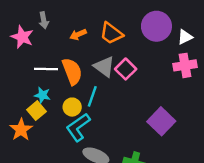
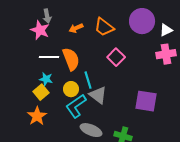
pink star: (22, 37) -> (40, 30), moved
gray triangle: (104, 67) -> (98, 95), moved
cyan line: (92, 96) -> (88, 80), turned -36
purple square: (161, 121) -> (146, 101), turned -35
orange star: (21, 130) -> (37, 116), moved

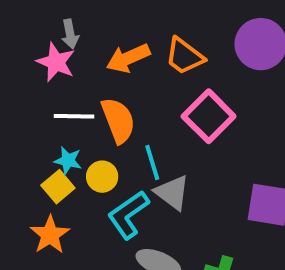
orange arrow: (76, 28) -> (128, 58), size x1.5
pink square: (116, 57) -> (209, 116), size x1.4
yellow circle: (71, 89) -> (102, 177), moved

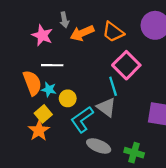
gray arrow: (70, 34) -> (64, 20), moved
orange semicircle: (118, 120) -> (32, 83), moved
cyan line: (152, 163) -> (113, 86), moved
yellow square: (58, 187) -> (43, 114), moved

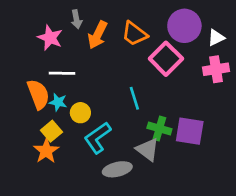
orange arrow: (82, 33) -> (98, 35), turned -40
pink square: (126, 65) -> (166, 59), moved
gray triangle: (106, 107) -> (148, 150), moved
gray ellipse: (99, 146) -> (117, 169), turned -35
green cross: (134, 153) -> (159, 129), moved

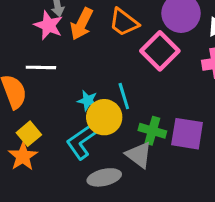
pink star: (50, 38) -> (48, 25), moved
cyan star: (58, 102) -> (88, 101), moved
yellow circle: (80, 113) -> (104, 117), moved, size x1.5

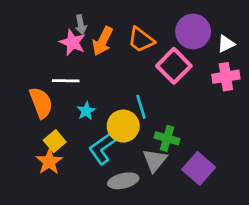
cyan star: (88, 101) -> (86, 111), moved, turned 30
purple square: (187, 134) -> (199, 168), moved, turned 32
gray triangle: (139, 155) -> (155, 160), turned 32

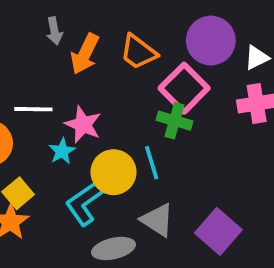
pink star: (73, 42) -> (83, 124), moved
cyan line: (141, 107) -> (152, 163), moved
green cross: (167, 138) -> (175, 121), moved
gray triangle: (155, 160) -> (157, 220), turned -36

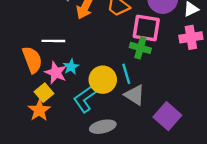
pink square: (184, 88) -> (146, 28), turned -36
pink star: (83, 124) -> (56, 73), moved
gray triangle: (157, 220) -> (134, 95), moved

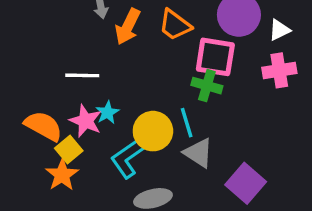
orange semicircle: (32, 60) -> (43, 126), moved, turned -40

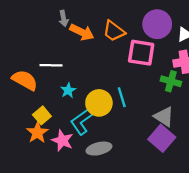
orange arrow: (128, 27) -> (82, 32), turned -90
green cross: (207, 86) -> (171, 81), moved
pink star: (86, 121) -> (62, 141), moved
orange semicircle: (43, 126) -> (25, 80), moved
gray triangle: (198, 153) -> (164, 117), moved

